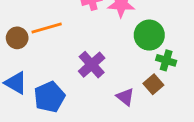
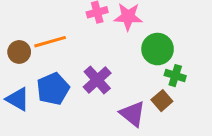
blue pentagon: (49, 97) -> (53, 89), moved
purple triangle: (125, 97) -> (133, 114), size x1.4

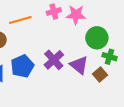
orange line: (50, 42) -> (20, 20), moved
purple triangle: (133, 114) -> (79, 65), moved

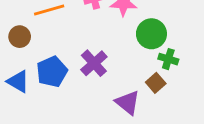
purple triangle: (79, 65) -> (128, 103), moved

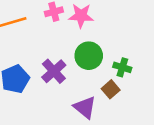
green circle: (151, 34) -> (89, 56), moved

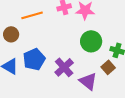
purple cross: (54, 71) -> (64, 67), moved

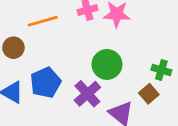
green circle: (91, 41) -> (107, 64), moved

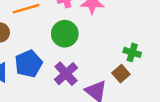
green circle: (107, 64) -> (65, 34), moved

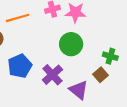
green circle: (65, 34) -> (71, 44), moved

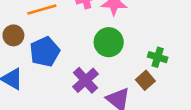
blue pentagon: (20, 66) -> (45, 52), moved

